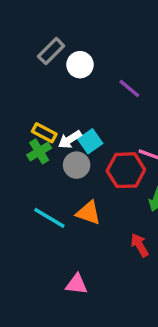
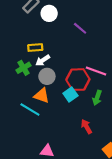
yellow rectangle: (44, 133) -> (35, 48), moved, turned -32
cyan square: (90, 141) -> (70, 95), moved
orange triangle: (88, 213) -> (42, 96), moved

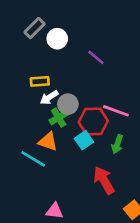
green cross: (24, 68) -> (59, 117), moved
gray circle: (47, 76) -> (68, 104), moved
red arrow: (86, 127) -> (104, 180), size x1.5

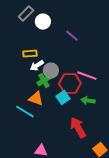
green arrow: (117, 144) -> (88, 101), turned 80

